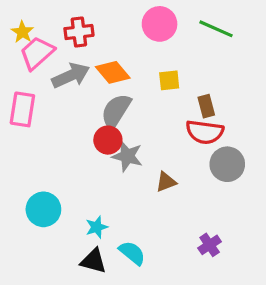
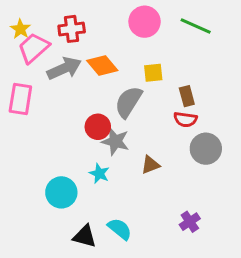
gray semicircle: (116, 111) -> (128, 102), moved
red semicircle: (205, 132) -> (185, 119), size x0.7
cyan circle: (43, 209) -> (61, 192), moved
cyan star: (97, 227) -> (99, 173), moved, turned -30

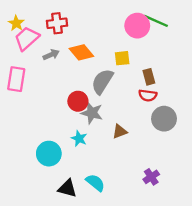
pink circle: (145, 22) -> (137, 26), moved
gray arrow: (64, 68) -> (51, 55), size x0.6

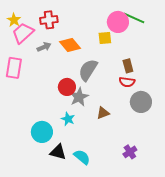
yellow square: (122, 58) -> (105, 38), moved
gray star: (92, 113) -> (79, 97), turned 30
black triangle: (67, 188) -> (58, 152), moved

